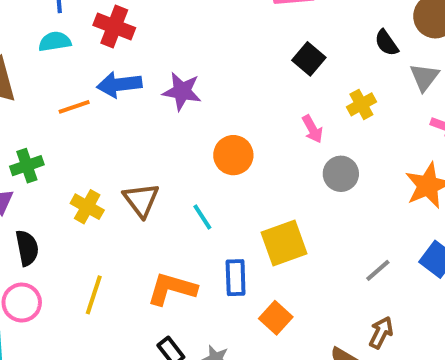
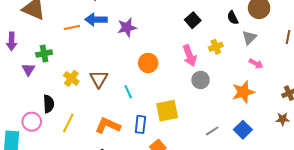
purple star: (182, 91) -> (127, 27), turned -30
pink arrow: (312, 129) -> (190, 56), size x1.5
black semicircle: (27, 248) -> (49, 104), moved

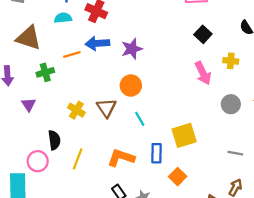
yellow cross: (216, 47) -> (231, 61), turned 32
green cross: (44, 54) -> (45, 72), moved
orange circle: (148, 63) -> (131, 86), moved
gray circle: (201, 80) -> (231, 104), moved
gray line: (212, 131) -> (235, 153), turned 48

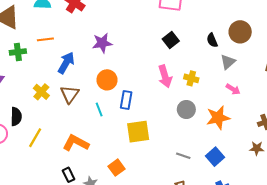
blue arrow: (97, 43) -> (66, 63), moved, turned 115
yellow cross: (231, 61) -> (191, 78), moved
orange circle: (131, 86) -> (107, 80), moved
blue rectangle: (156, 153) -> (126, 100), moved
orange square: (178, 177) -> (117, 168), moved

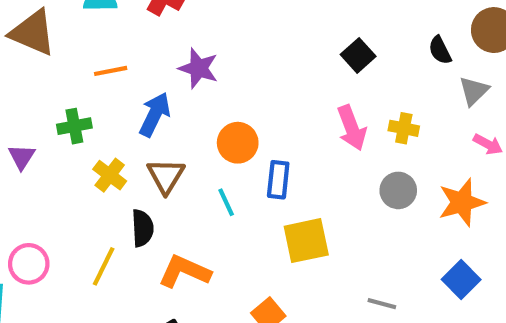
purple star: (102, 43) -> (198, 68), moved, turned 30
green cross: (18, 52) -> (74, 126), moved
black semicircle: (16, 117) -> (142, 228), moved
gray line: (183, 156) -> (382, 304), moved

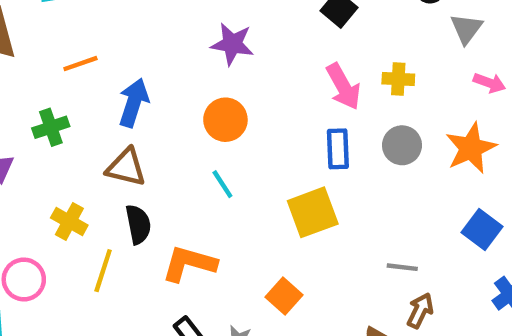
purple star: (198, 68) -> (232, 44), moved
yellow cross: (110, 175) -> (69, 222), moved
brown triangle: (166, 176) -> (126, 167), moved, turned -39
blue rectangle: (278, 180) -> (338, 149), moved

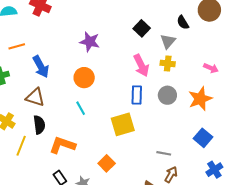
gray triangle: (466, 29) -> (168, 41), moved
blue arrow: (134, 103) -> (41, 67), turned 130

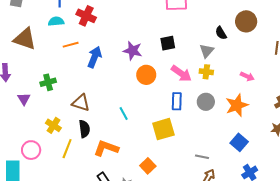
black square: (142, 28) -> (168, 43), moved, turned 35
orange line: (17, 46) -> (71, 45), moved
pink arrow: (141, 65) -> (181, 73), turned -30
blue arrow: (41, 67) -> (95, 57), moved, turned -130
orange circle: (84, 78) -> (146, 75), moved

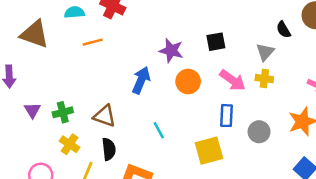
blue arrow: (95, 57) -> (141, 80), moved
green cross: (48, 82) -> (63, 112), moved
gray circle: (206, 102) -> (259, 132), moved

